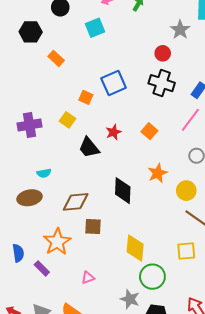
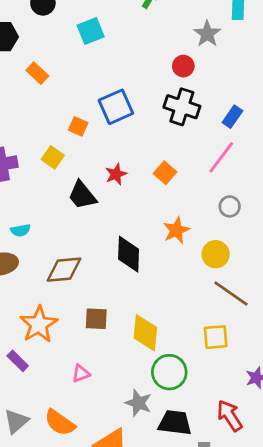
brown square: (93, 226) -> (96, 319), moved

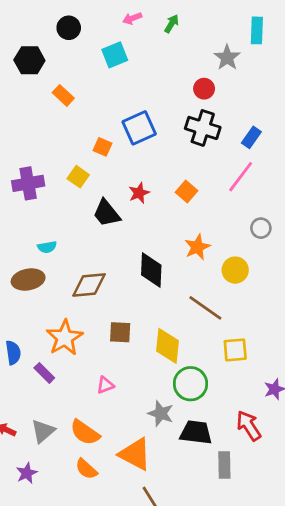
gray circle: (230, 206) -> (261, 228), moved
brown line: (231, 293) -> (205, 308), moved

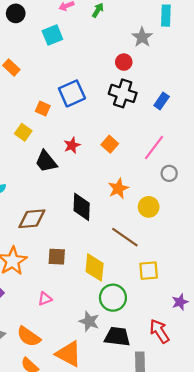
pink line: (241, 177) -> (154, 147), moved

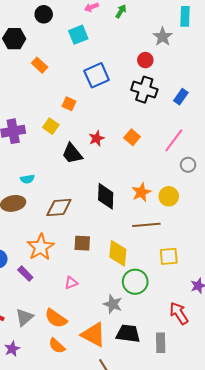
blue square: (72, 93) -> (97, 75), moved
orange star: (118, 189) -> (141, 192), moved
brown line: (125, 237) -> (146, 225), turned -40
black trapezoid: (117, 337) -> (128, 334), moved

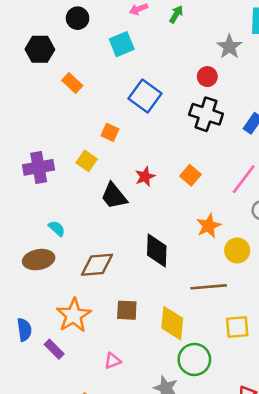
blue square: (97, 75) -> (145, 96), turned -30
cyan semicircle: (27, 179) -> (57, 228), turned -128
orange star: (141, 192) -> (209, 226), moved

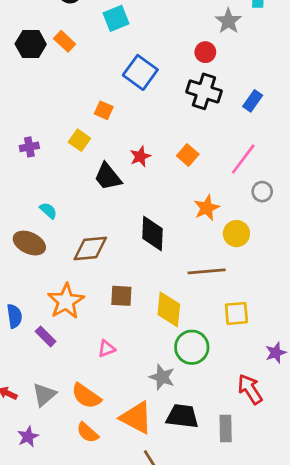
black hexagon: (40, 49) -> (31, 44), moved
orange rectangle: (72, 83) -> (65, 41), moved
purple cross: (39, 167) -> (29, 147), size x0.6
brown ellipse: (39, 260) -> (29, 243), turned 36

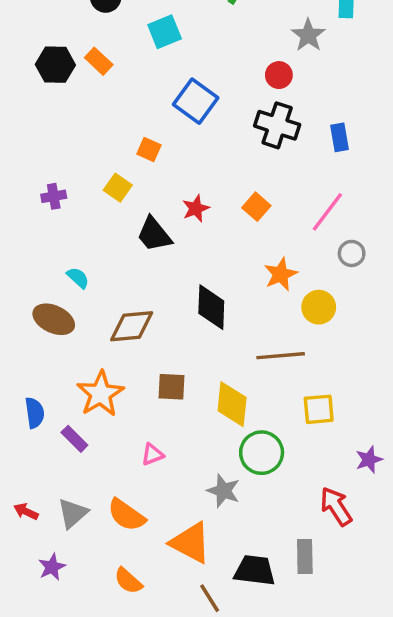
blue rectangle: (253, 101) -> (339, 137), turned -45
black trapezoid: (182, 416) -> (255, 570), moved
orange semicircle: (88, 433) -> (128, 581), moved

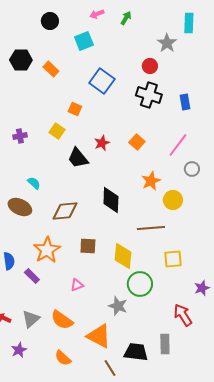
orange rectangle: (99, 61) -> (51, 69), moved

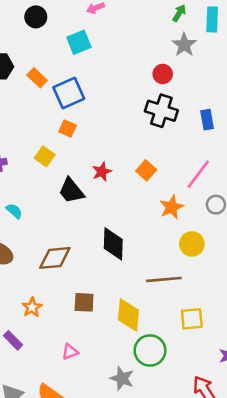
green arrow: (126, 18) -> (179, 13), moved
blue square: (102, 81) -> (69, 93), moved, turned 30
orange star: (151, 181) -> (172, 207), moved
cyan semicircle: (34, 183) -> (14, 211), moved
orange star: (47, 250) -> (32, 307), size x0.6

